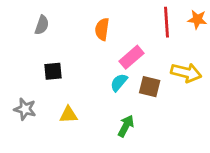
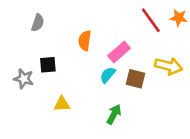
red line: (167, 22) -> (151, 20), turned -32
orange semicircle: (102, 29) -> (85, 41), moved
gray star: (25, 109) -> (24, 79), moved

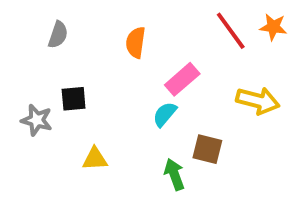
orange semicircle: (85, 41) -> (136, 42), moved
brown square: (136, 79) -> (207, 149), moved
green arrow: (114, 114) -> (174, 174), turned -48

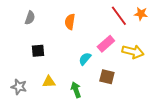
pink rectangle: (182, 79) -> (106, 44), moved
gray star: (37, 120) -> (19, 87), moved
green arrow: (174, 174) -> (76, 90), moved

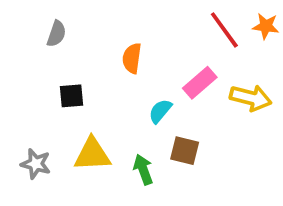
orange semicircle: (70, 22) -> (132, 58), moved
brown square: (107, 77) -> (185, 151), moved
yellow triangle: (49, 82) -> (92, 154), size x1.5

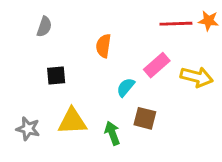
red line: (224, 30) -> (176, 24), turned -56

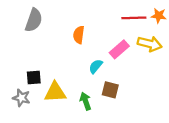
gray semicircle: (44, 27) -> (34, 20), size x1.5
black square: (56, 75) -> (34, 78), moved
yellow arrow: (197, 77) -> (150, 44), moved

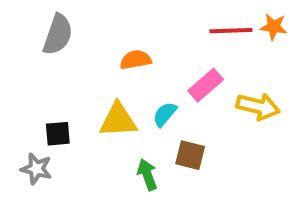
orange semicircle: (79, 35) -> (136, 60), turned 72
yellow arrow: (150, 44) -> (258, 106), moved
yellow triangle: (55, 92) -> (118, 120), moved

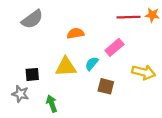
gray semicircle: (58, 35) -> (32, 19), turned 35
yellow arrow: (258, 106) -> (144, 72), moved
green arrow: (147, 175) -> (52, 104), moved

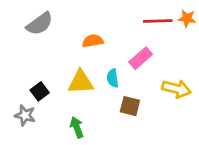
cyan semicircle: (92, 64) -> (113, 78), turned -48
black square: (32, 74) -> (40, 91), turned -32
green arrow: (52, 104) -> (77, 127), moved

